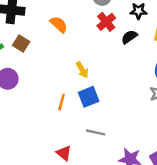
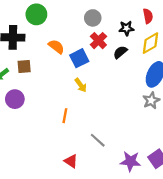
brown square: (21, 43) -> (24, 66), turned -32
blue square: (89, 97) -> (79, 58), moved
gray line: (96, 132) -> (98, 140), turned 35

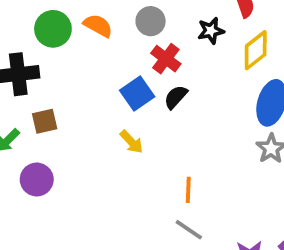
orange semicircle: (56, 47) -> (98, 26), moved
black semicircle: (120, 52) -> (176, 97), moved
yellow arrow: (81, 85) -> (131, 142), moved
orange line: (65, 116) -> (188, 190), moved

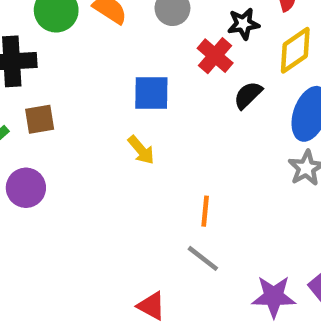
red cross: (166, 59) -> (215, 56), moved
blue square: (137, 93) -> (151, 93), turned 32
black semicircle: (176, 97) -> (248, 95), moved

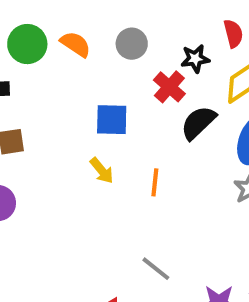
black semicircle: (248, 95) -> (198, 123), size x1.4
orange line: (205, 211) -> (155, 182), moved

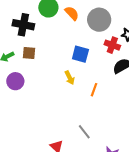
gray circle: (132, 44) -> (99, 20), size x1.5
red cross: (169, 87) -> (112, 45), turned -35

